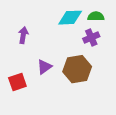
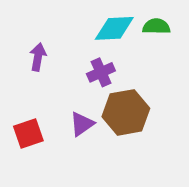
purple cross: (91, 37) -> (101, 72), moved
purple triangle: (44, 67) -> (82, 124), moved

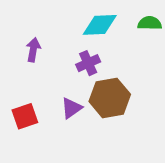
green semicircle: (156, 26) -> (150, 23), moved

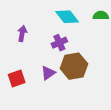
cyan diamond: (100, 25) -> (67, 17), turned 55

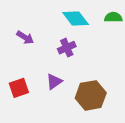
purple arrow: (22, 34) -> (25, 37), turned 112
brown hexagon: (74, 66) -> (91, 95), moved

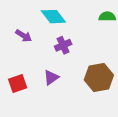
cyan diamond: (76, 19) -> (53, 17), moved
brown hexagon: (91, 95) -> (99, 78), moved

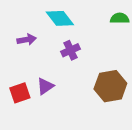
purple arrow: (24, 36) -> (27, 40), turned -42
purple triangle: (51, 78) -> (45, 86), moved

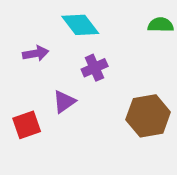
purple triangle: (45, 86) -> (64, 102), moved

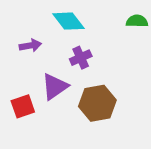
purple triangle: (64, 102) -> (55, 87), size x1.4
brown hexagon: (148, 116) -> (97, 103), moved

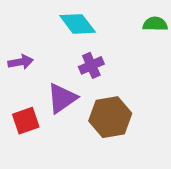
purple arrow: (30, 45) -> (21, 62), moved

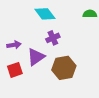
purple arrow: (21, 62) -> (14, 45), moved

